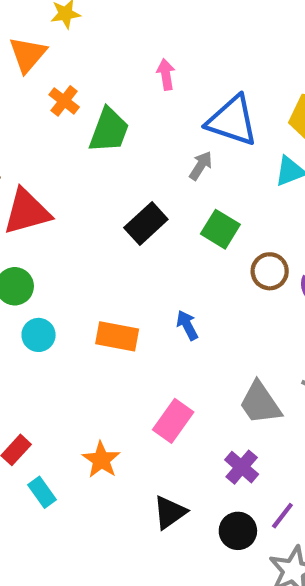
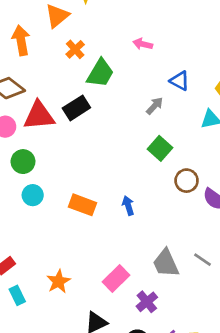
pink arrow: (166, 75) -> (143, 44), turned -78
blue triangle: (232, 121) -> (180, 81), size x0.6
black rectangle: (146, 223) -> (76, 108), moved
pink rectangle: (173, 421) -> (116, 279), moved

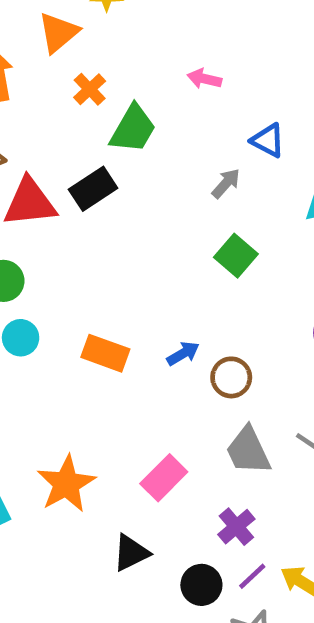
brown circle: (187, 181) -> (231, 377), moved
blue arrow: (128, 206) -> (183, 353), turned 78
orange star: (59, 281) -> (66, 484), size x1.4
purple cross: (147, 302) -> (236, 527), moved

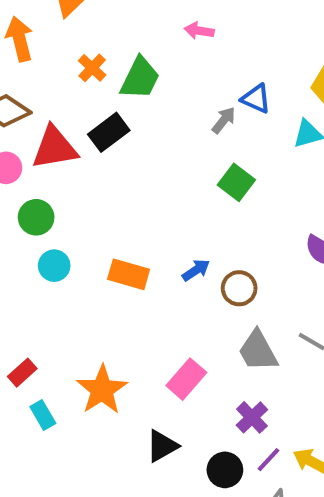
orange cross: (90, 89) -> (92, 68), moved
blue triangle: (268, 140) -> (256, 99), moved

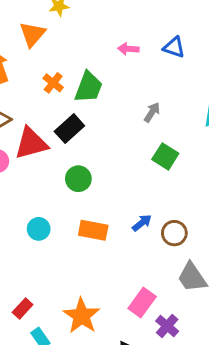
blue triangle: (256, 99) -> (174, 47), moved
green circle: (36, 217) -> (78, 179), moved
purple cross: (252, 417) -> (167, 326), moved

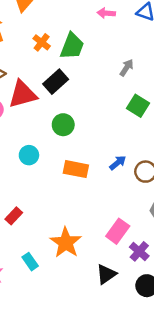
cyan circle: (39, 229) -> (29, 155), moved
red rectangle: (23, 309) -> (14, 216), moved

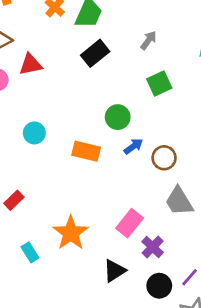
black rectangle: (56, 82) -> (95, 53), moved
red triangle: (23, 94) -> (31, 64), size x0.7
green square: (138, 106) -> (159, 84), turned 30
green circle: (63, 125) -> (118, 117), moved

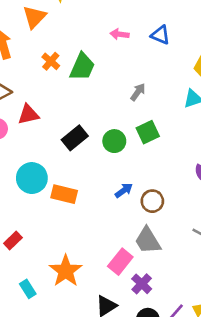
black rectangle: (95, 53) -> (75, 138), moved
green circle: (118, 117) -> (114, 141), moved
cyan circle: (34, 133) -> (32, 178), size x1.5
orange rectangle: (86, 151) -> (64, 194), moved
gray trapezoid: (179, 201) -> (148, 241), moved

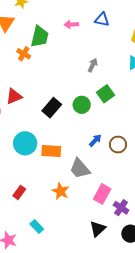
green trapezoid: (82, 67) -> (40, 37), moved
gray trapezoid: (148, 241) -> (80, 169), moved
orange star: (66, 271) -> (60, 191), moved, size x0.7

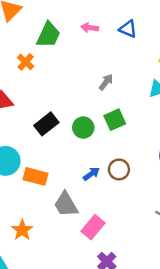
orange cross: (24, 54) -> (26, 62), moved
brown circle: (118, 145) -> (119, 169), moved
orange star: (60, 191) -> (22, 230), moved
pink rectangle: (102, 194) -> (93, 227), moved

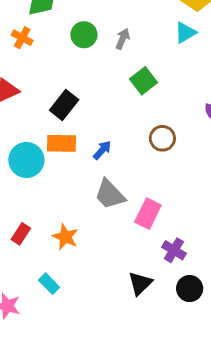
green circle: (83, 128) -> (84, 35), moved
blue arrow: (91, 174) -> (102, 150), moved
orange rectangle: (36, 176) -> (62, 143), moved

